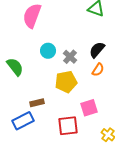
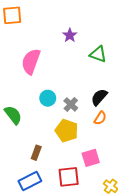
yellow pentagon: (66, 82) -> (67, 131), turned 30
brown rectangle: (37, 103) -> (36, 153), turned -56
blue rectangle: (23, 121) -> (30, 181), moved

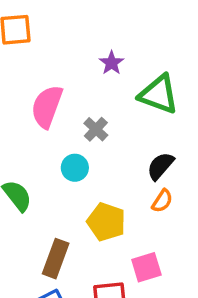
green triangle: (98, 54) -> (159, 94), size x1.4
gray cross: (71, 104) -> (96, 129), moved
brown rectangle: (36, 153) -> (56, 259), size x1.5

